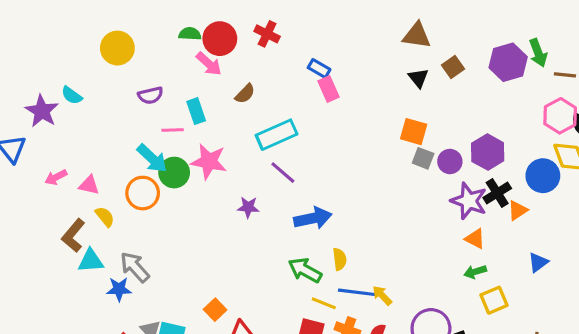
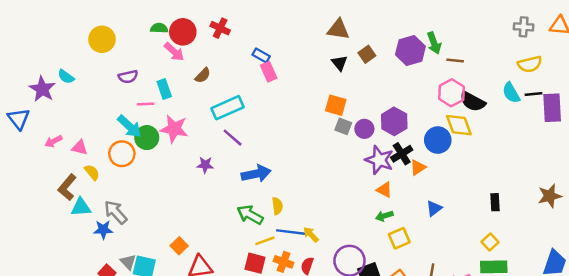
yellow line: (324, 303) -> (265, 241), turned -42

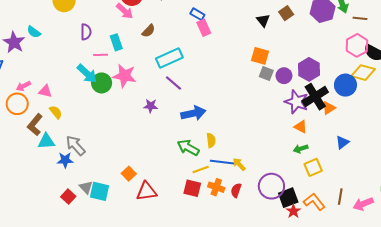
purple semicircle: (128, 77) -> (86, 32), turned -77
yellow diamond: (459, 125) -> (363, 73), turned -55
orange circle: (122, 154) -> (17, 104), moved
black cross: (402, 154) -> (315, 97), size x1.4

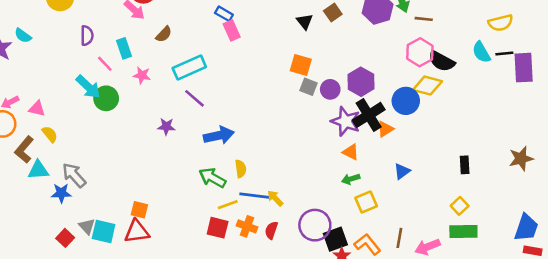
pink line: (101, 55) -> (105, 64), turned 48
pink star: (125, 76) -> (142, 75), moved, size x0.6
orange square: (129, 174) -> (139, 210), turned -32
red triangle: (146, 191) -> (137, 231), moved

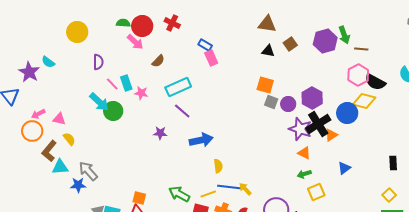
black triangle: (305, 21) -> (268, 51), turned -40
cyan rectangle: (124, 48) -> (126, 83), moved
green arrow: (212, 178) -> (179, 194), moved

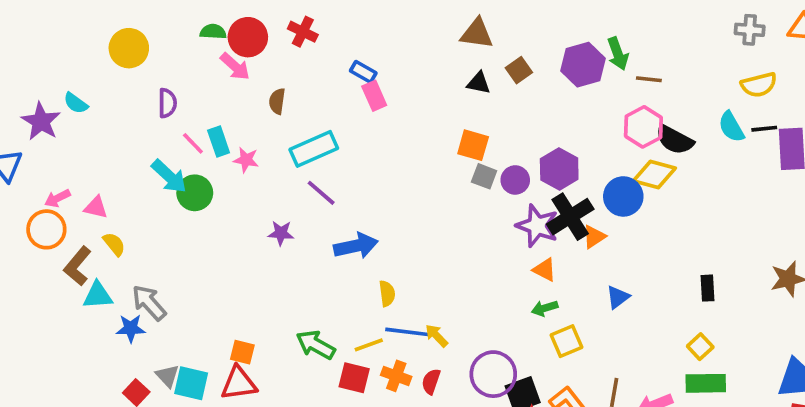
brown semicircle: (158, 61) -> (277, 101), turned 144

